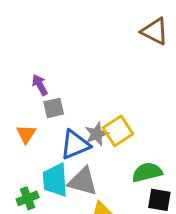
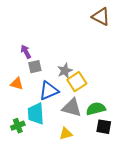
orange triangle: (26, 134) -> (17, 84), turned -48
gray star: (97, 134) -> (65, 71), moved
gray triangle: (83, 181) -> (72, 108), moved

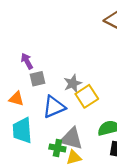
gray triangle: (72, 108) -> (72, 139), moved
cyan trapezoid: (36, 114) -> (22, 130), moved
green cross: (18, 126) -> (57, 148), moved, turned 32

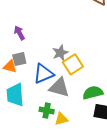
gray square: (37, 79) -> (19, 59), moved
gray triangle: (72, 139) -> (59, 87), moved

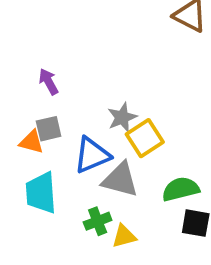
green cross: (47, 111) -> (98, 221), turned -32

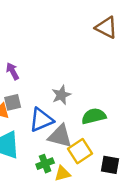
yellow square: (145, 138) -> (80, 151), moved
green semicircle: (181, 189) -> (94, 116), moved

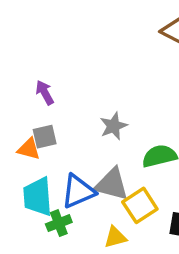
blue triangle: (41, 120) -> (78, 191), moved
green cross: (45, 164) -> (59, 223), moved

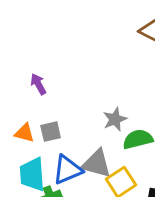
gray star: (114, 126) -> (115, 119), moved
gray square: (45, 137) -> (51, 132), moved

